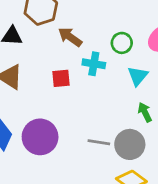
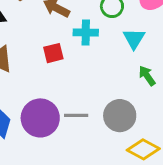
gray line: (99, 142) -> (76, 115), moved
gray circle: (130, 144) -> (120, 116), moved

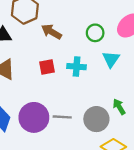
cyan cross: (86, 33) -> (77, 67), moved
green arrow: (147, 76) -> (119, 107), moved

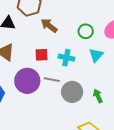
purple circle: (34, 117) -> (27, 81), moved
gray line: (62, 117) -> (52, 80), moved
gray circle: (96, 119) -> (72, 92), moved

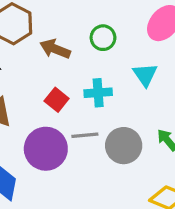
green circle: (86, 31) -> (103, 38), moved
red square: (41, 55) -> (57, 100), turned -32

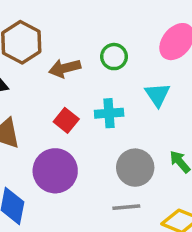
brown arrow: (55, 49) -> (65, 68), turned -36
gray line: (85, 135) -> (126, 207), moved

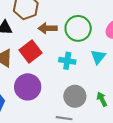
green circle: (114, 57) -> (78, 28), size x1.6
red square: (66, 120) -> (30, 52), moved, size x1.5

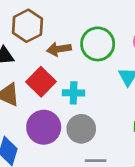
cyan cross: (67, 61) -> (74, 93), moved
gray circle: (75, 96) -> (81, 129), moved

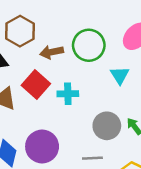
purple circle: (44, 127) -> (42, 147), moved
gray circle: (81, 129) -> (107, 126), moved

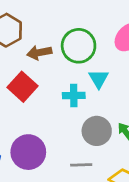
cyan triangle: (120, 75) -> (99, 79), moved
cyan cross: (68, 94) -> (74, 95), moved

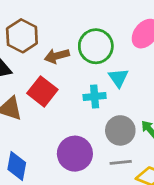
purple circle: (28, 152) -> (75, 154), moved
gray line: (81, 165) -> (121, 162), moved

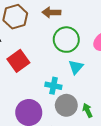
brown arrow: (57, 56) -> (51, 12), moved
cyan cross: (95, 97) -> (53, 86), moved

